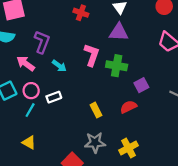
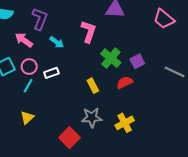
green cross: (117, 66) -> (111, 58), moved, turned 30
yellow triangle: (29, 143) -> (27, 117), turned 48

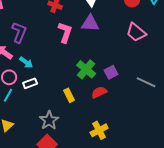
pink L-shape: (89, 32) -> (65, 32), moved
cyan arrow: (57, 42) -> (26, 62), moved
gray star: (92, 117) -> (49, 120), moved, turned -30

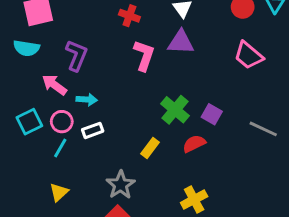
cyan arrow: (26, 62) -> (87, 100), turned -32
purple square: (111, 72) -> (212, 114), turned -32
yellow rectangle: (69, 95) -> (150, 148), turned 64

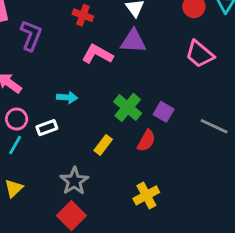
purple L-shape: (76, 55) -> (31, 35), moved
pink L-shape: (144, 55) -> (97, 54), turned -80
cyan arrow: (87, 100) -> (67, 97), moved
red semicircle: (194, 144) -> (146, 141), turned 145

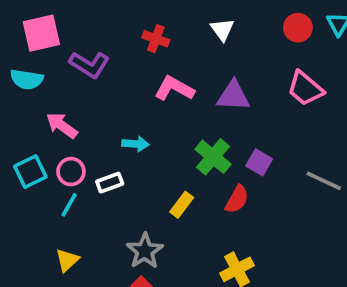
purple L-shape: (31, 35) -> (89, 65), turned 100
purple triangle: (133, 41) -> (233, 96), moved

